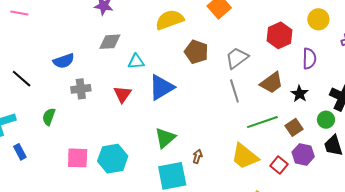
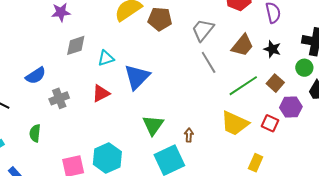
brown pentagon: (196, 52) -> (160, 19), moved
red triangle: (122, 94) -> (101, 93), turned 42

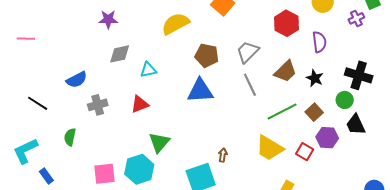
brown pentagon: (160, 19) -> (207, 55), moved
blue triangle: (137, 77) -> (200, 91), moved, turned 36
green triangle: (153, 125) -> (159, 142), moved

